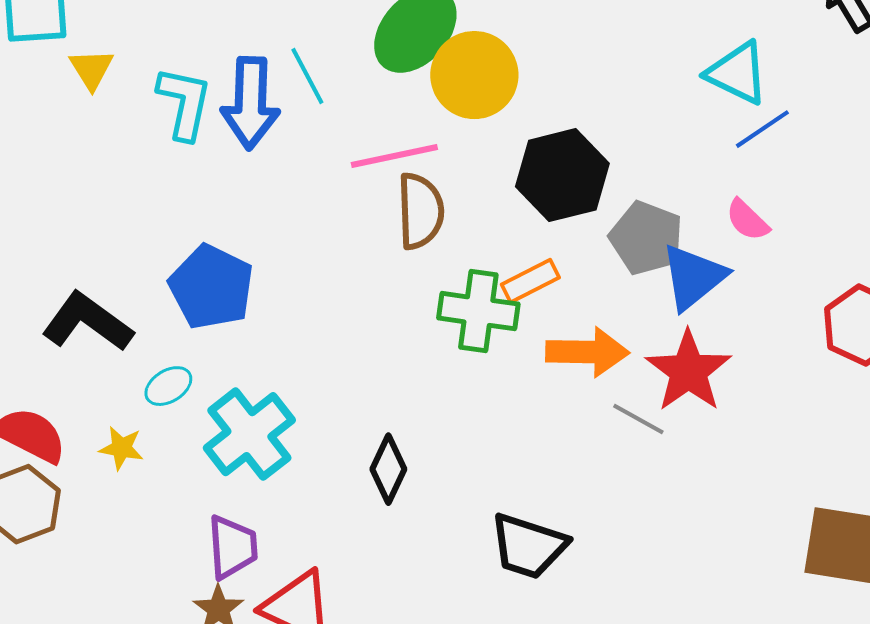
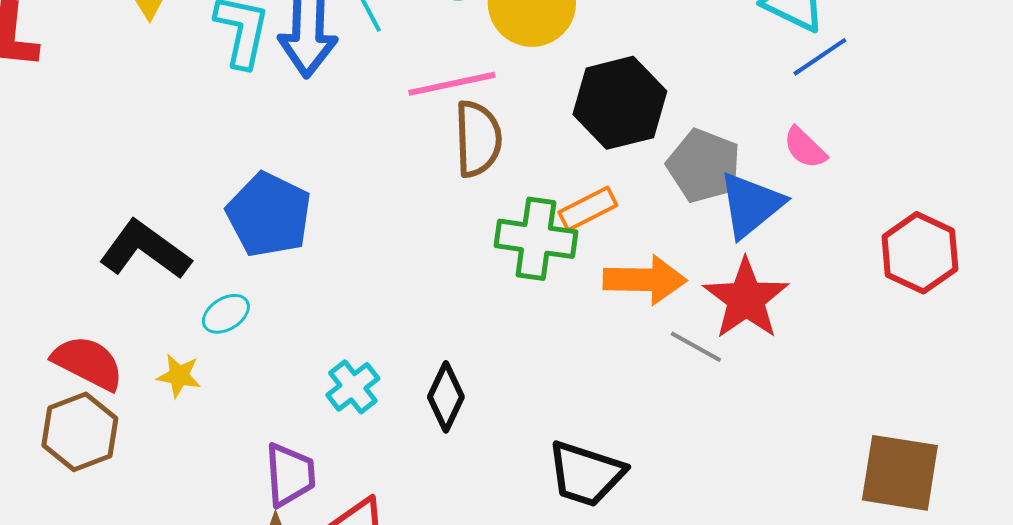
cyan cross: (249, 434) -> (353, 387), moved, size x0.6

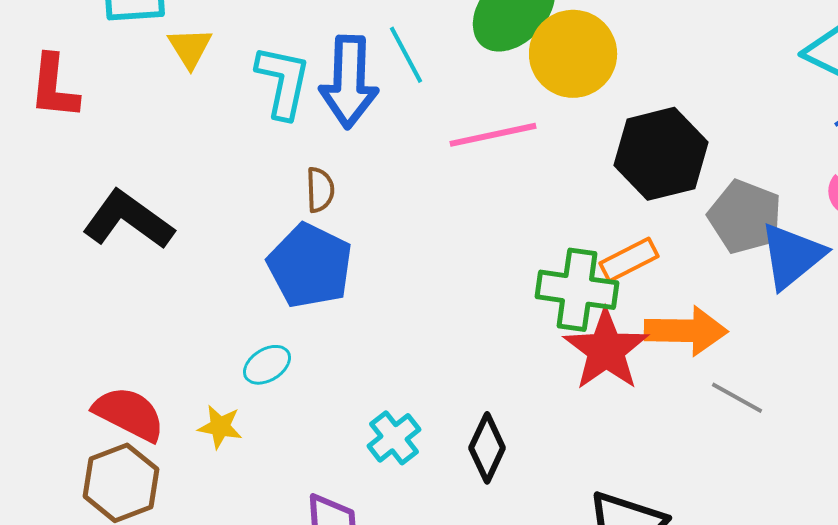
brown semicircle: (478, 139) -> (320, 190), moved, size x0.6
black L-shape: (145, 250) -> (128, 220), moved
red star: (746, 299) -> (606, 350), moved

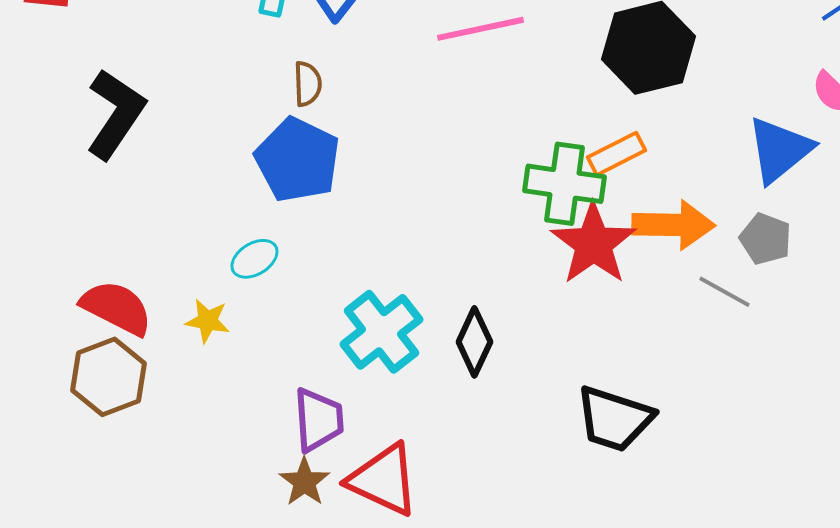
gray pentagon: (745, 217) -> (765, 239), moved, size x0.7
black L-shape: (128, 220) -> (115, 114), turned 88
cyan cross: (394, 438) -> (381, 332), size x1.5

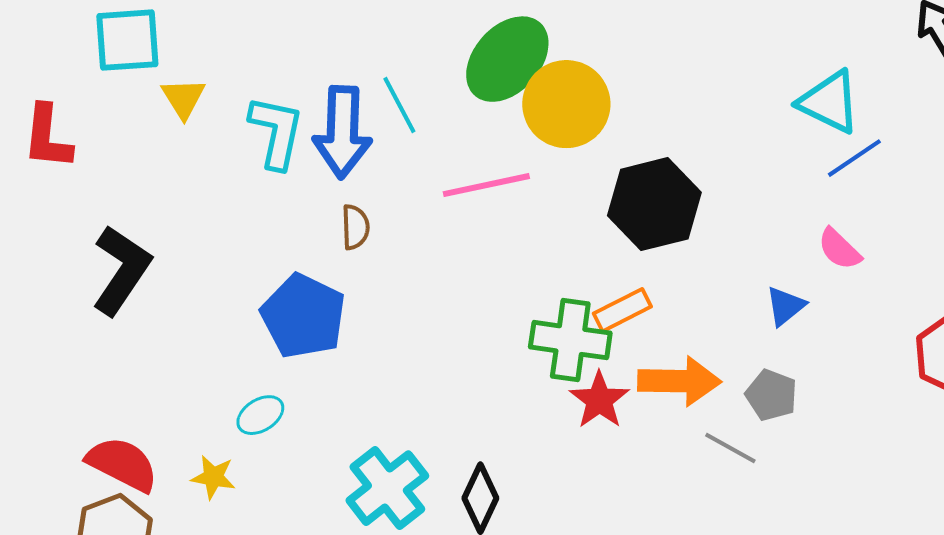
brown semicircle: (307, 84) -> (355, 227), moved
blue triangle: (779, 150) -> (785, 306), size x0.6
red star: (593, 244) -> (599, 400), size x0.7

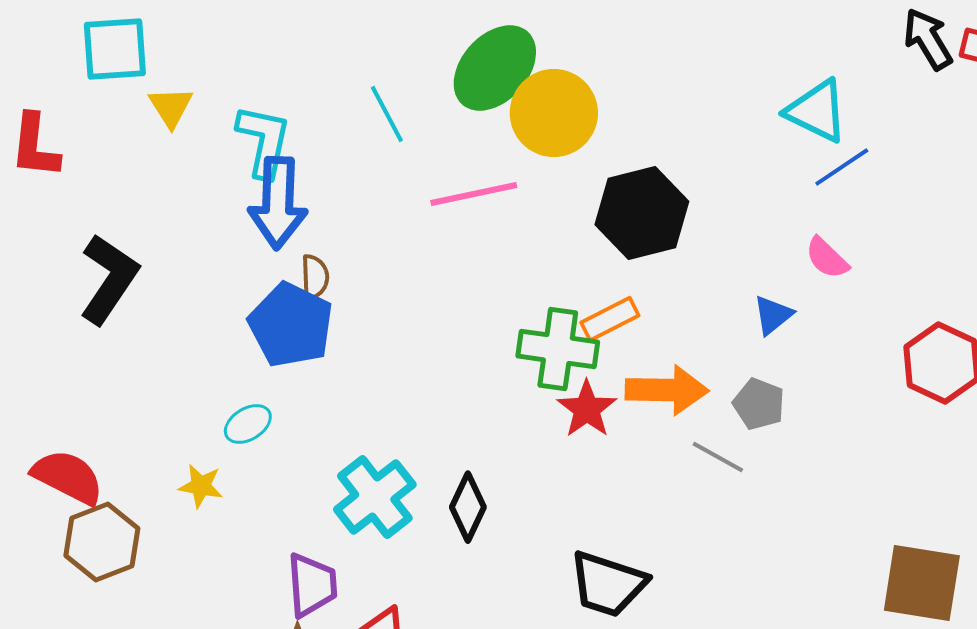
blue arrow: (342, 132) -> (278, 203), moved
brown semicircle: (355, 227) -> (315, 277), moved
red semicircle: (122, 464) -> (68, 477), moved

